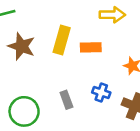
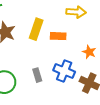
blue cross: (101, 92) -> (64, 71), size x1.5

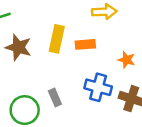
gray rectangle: (37, 75) -> (55, 98), moved

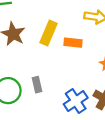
blue cross: (98, 87) -> (76, 101), moved, turned 30

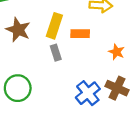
gray rectangle: (37, 85) -> (56, 53), moved

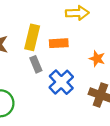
blue cross: (88, 93) -> (61, 82), moved

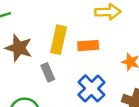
gray rectangle: (36, 64) -> (48, 72), moved

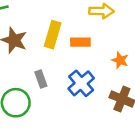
gray rectangle: (48, 72) -> (41, 79), moved

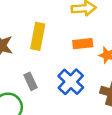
orange rectangle: (80, 42) -> (83, 44), moved

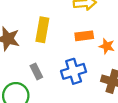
blue cross: (71, 82) -> (74, 71), turned 30

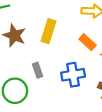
orange rectangle: (84, 36) -> (88, 42), turned 42

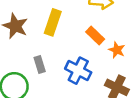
blue cross: (73, 75) -> (78, 71), turned 35

